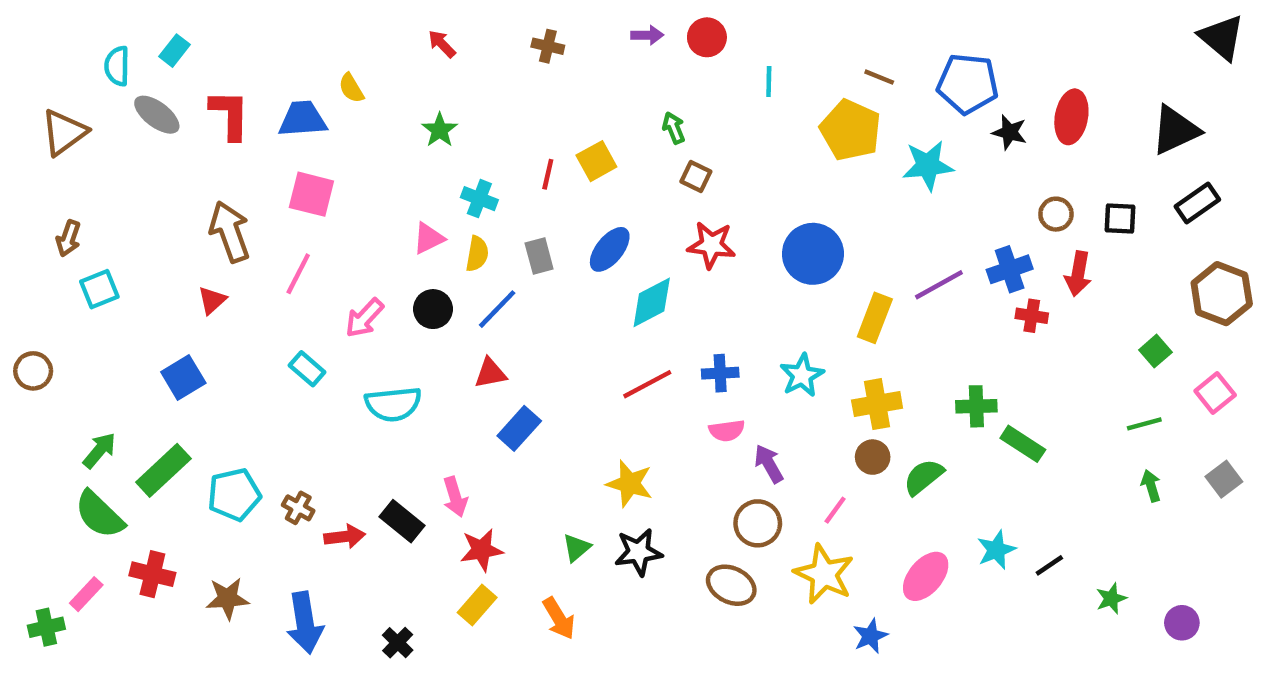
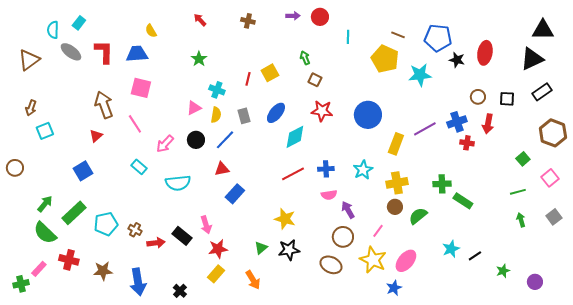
black triangle: (1222, 37) -> (543, 30), moved, turned -40
yellow semicircle: (351, 88) -> (151, 31), moved
pink line: (298, 274) -> (135, 124), turned -60
pink ellipse: (926, 576) -> (406, 261), moved

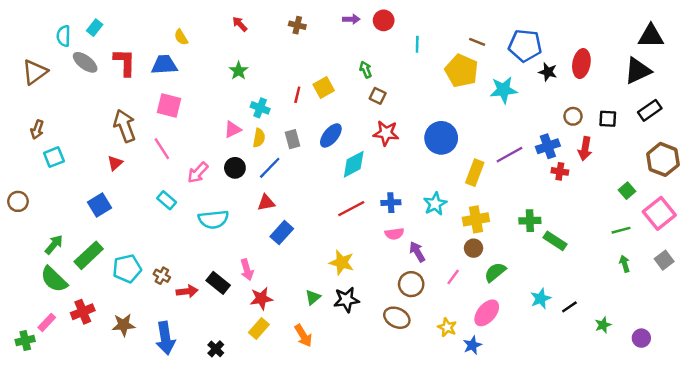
pink square: (550, 178) -> (659, 213), size x1.5
green semicircle: (418, 216) -> (495, 272), moved
red cross: (69, 260) -> (83, 312), turned -36
yellow star: (373, 260) -> (447, 327), moved, size x0.6

